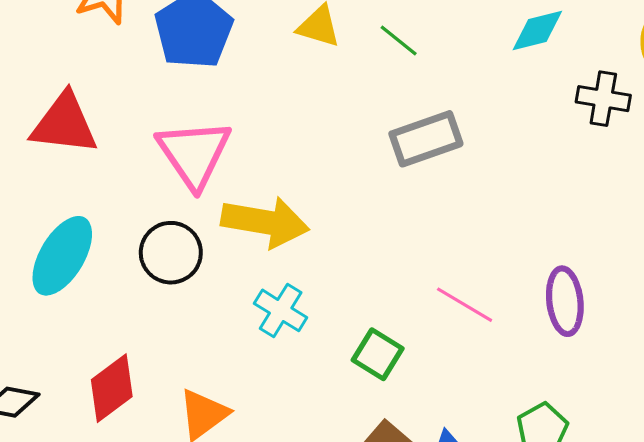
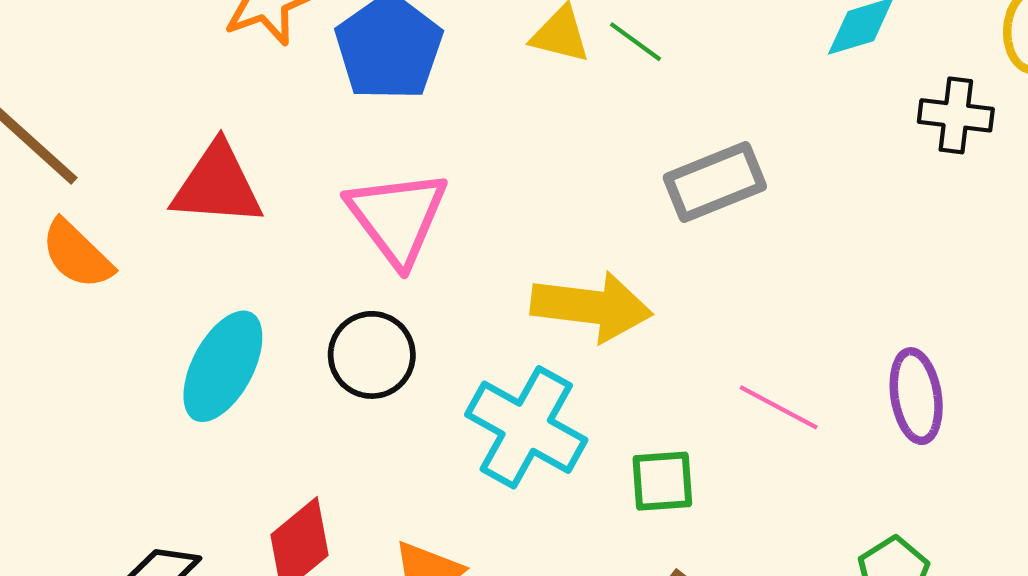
green line: (399, 40) -> (635, 42), moved
yellow arrow: (265, 222) -> (591, 307), moved
cyan cross: (281, 310) -> (526, 427), size x1.6
green square: (378, 354) -> (662, 481), turned -33

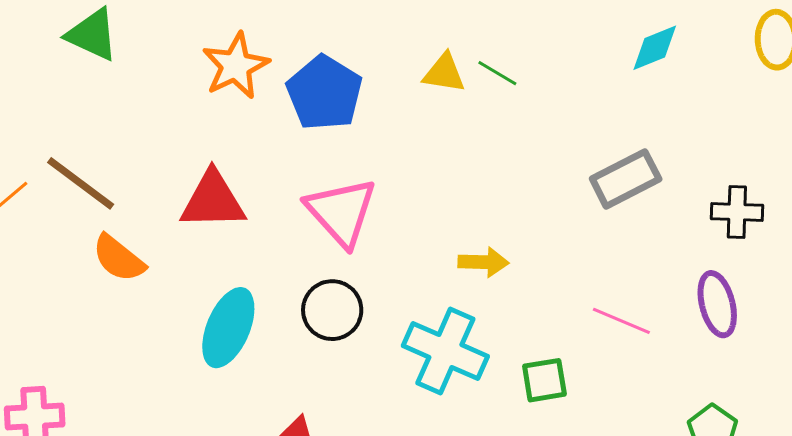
black cross: (956, 115) -> (737, 212), moved
gray rectangle: (715, 182) -> (626, 179), moved
yellow arrow: (591, 307) -> (483, 262), size x0.6

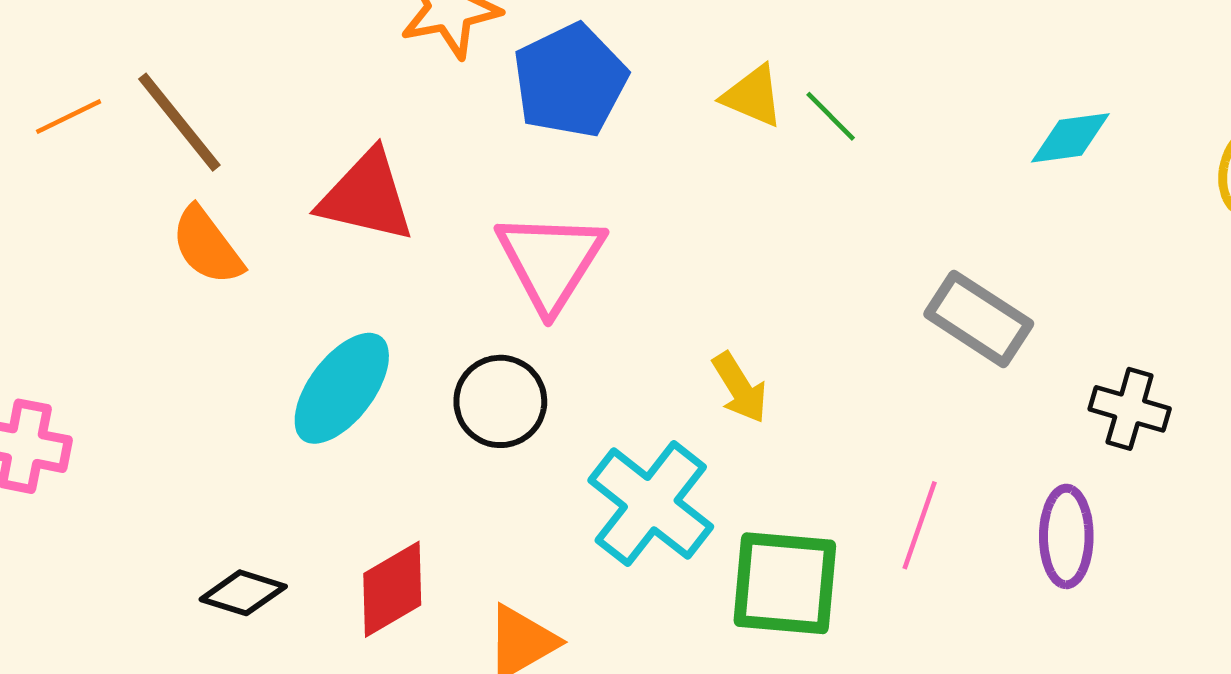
gray rectangle: (626, 179) -> (979, 319), turned 46
yellow arrow: (483, 262) -> (740, 388), turned 42
pink line: (621, 321) -> (920, 525), turned 72
green square: (544, 380) -> (785, 583), size x1.6

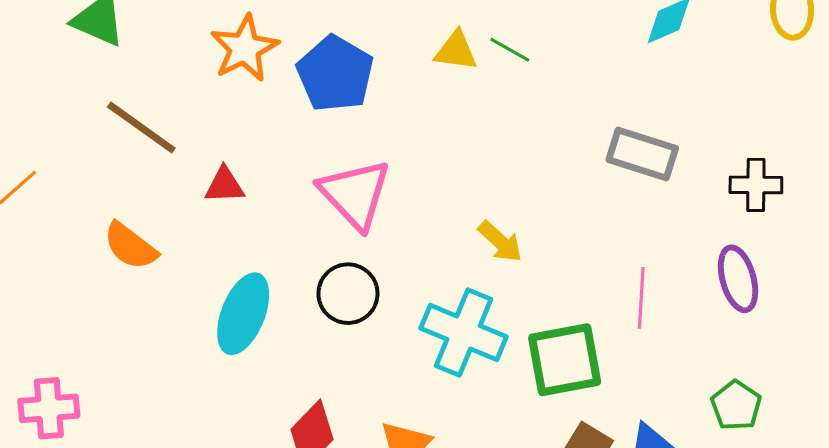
brown line: (179, 122) -> (141, 127), moved
red triangle: (366, 196) -> (224, 185), size x0.6

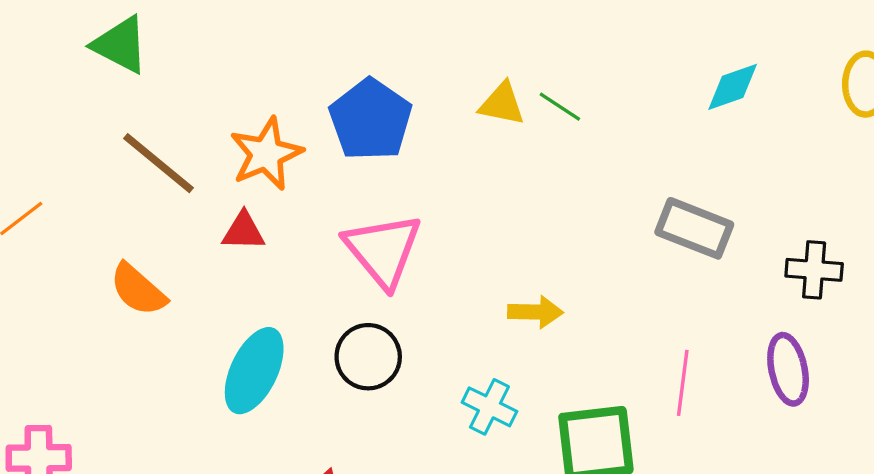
orange star: (245, 48) -> (266, 154), moved
yellow arrow: (500, 242) -> (535, 312), turned -45
cyan cross: (464, 332) -> (489, 407), size x0.6

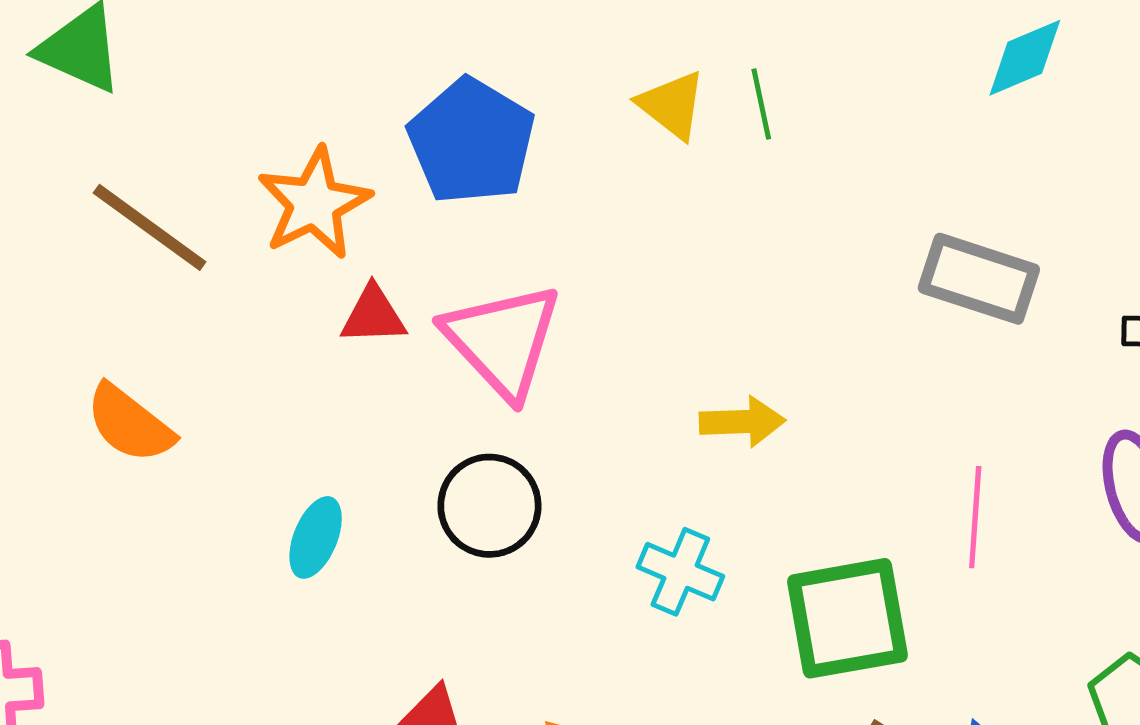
yellow triangle: (502, 104) -> (672, 105), turned 30
green line: (560, 107) -> (761, 104), turned 48
red triangle: (243, 231) -> (373, 315), moved
cyan ellipse: (254, 371) -> (316, 537), size x0.6

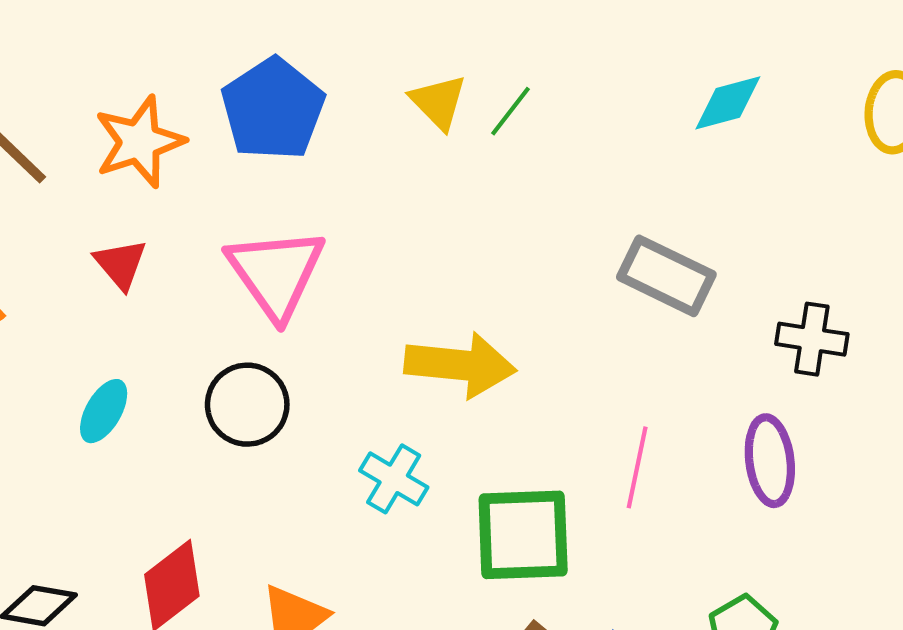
green line: (761, 104) -> (510, 111), turned 42
red triangle: (373, 315) -> (121, 264), moved, turned 44
yellow arrow: (742, 422) -> (460, 365), size x1.6

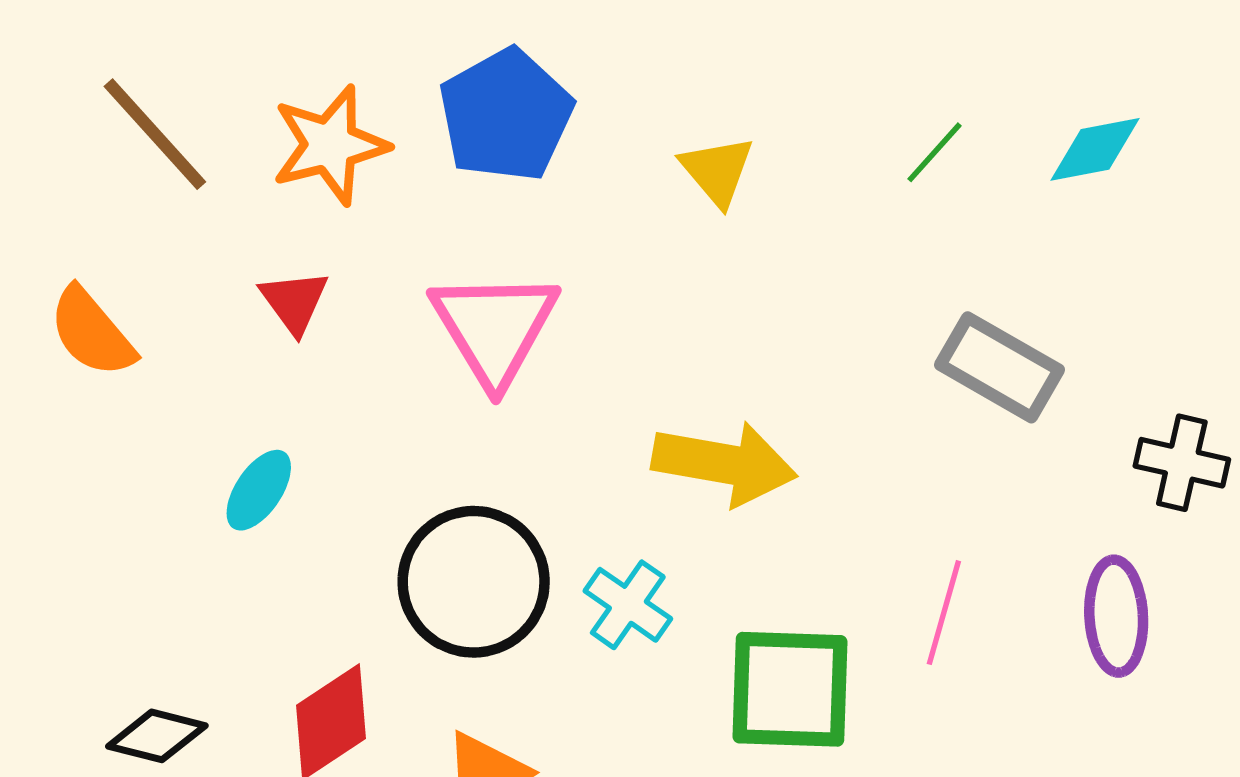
yellow triangle: (438, 102) -> (717, 171), moved
green line: (510, 111) -> (934, 152), moved
black circle: (247, 405) -> (474, 582), moved, size x1.4

